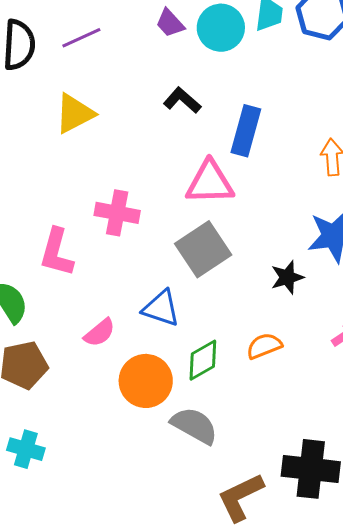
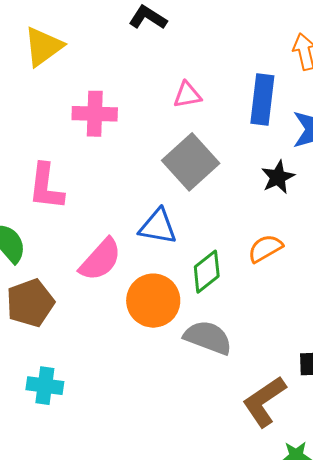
blue rectangle: (246, 131) -> (262, 99), moved
pink triangle: (210, 183) -> (187, 95), size x0.6
pink cross: (117, 213) -> (95, 114), moved
pink semicircle: (100, 333) -> (100, 260), size x1.4

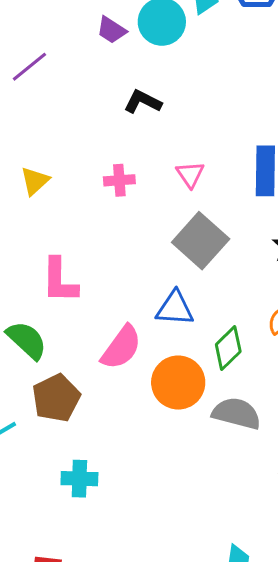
yellow triangle: (43, 47) -> (35, 181), moved, size x0.7
pink triangle: (187, 95) -> (190, 174), turned -48
pink cross: (95, 114) -> (119, 180), moved, size x0.7

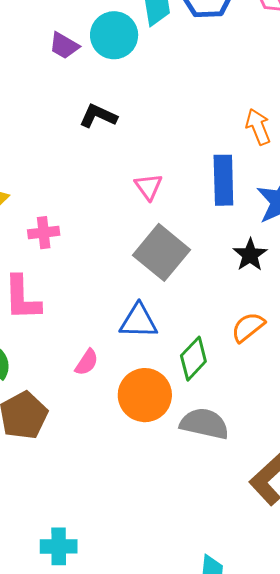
pink cross: (119, 180) -> (44, 233), moved
pink semicircle: (121, 347) -> (87, 362), size x0.6
cyan cross: (79, 479) -> (59, 546), moved

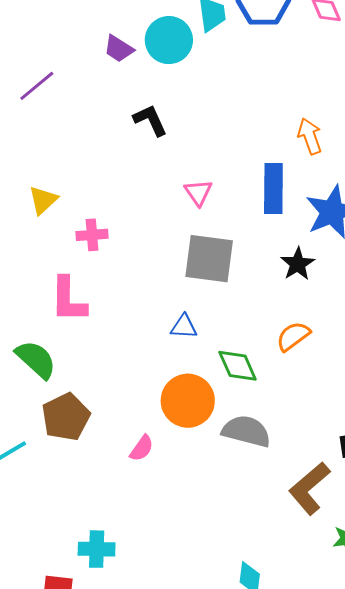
black L-shape: (98, 116) -> (150, 120), turned 39
gray square: (162, 252) -> (209, 259), turned -34
blue triangle: (139, 321) -> (184, 327), size x0.7
green diamond: (193, 359) -> (238, 366), turned -69
pink semicircle: (87, 362) -> (142, 448), moved

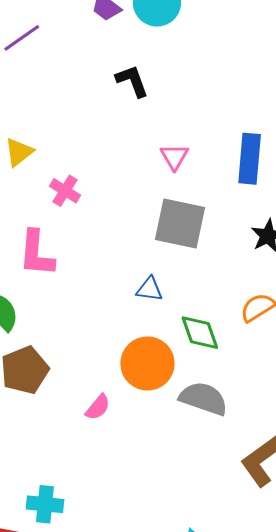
pink cross: (92, 235) -> (65, 191), turned 32

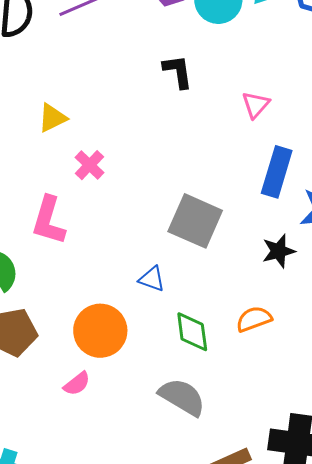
pink triangle: (174, 157) -> (256, 105), moved
orange circle: (147, 363) -> (100, 331), moved

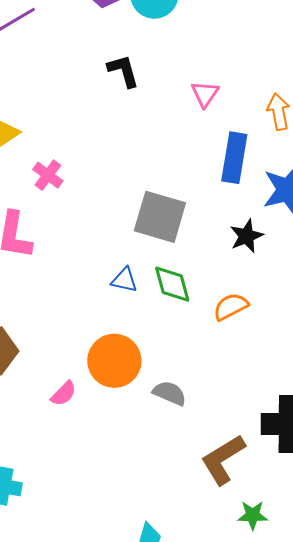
orange circle: (100, 331) -> (114, 361), moved
green diamond: (192, 332) -> (172, 284), moved
gray semicircle: (182, 397) -> (170, 393), size x0.7

